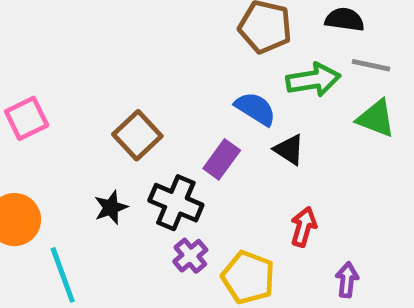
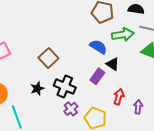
purple rectangle: (222, 159) -> (97, 76), moved
purple arrow: (347, 280) -> (138, 107), moved

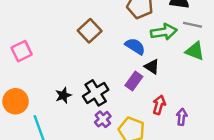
brown square: (48, 58) -> (90, 31), moved
black cross: (65, 87) -> (96, 93), turned 35

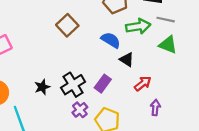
purple rectangle: (134, 81) -> (103, 84), moved
red arrow: (159, 105) -> (143, 84), moved, turned 36

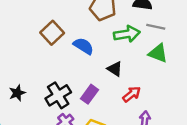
blue semicircle: (111, 40) -> (83, 46), moved
black star: (42, 87) -> (17, 93), moved

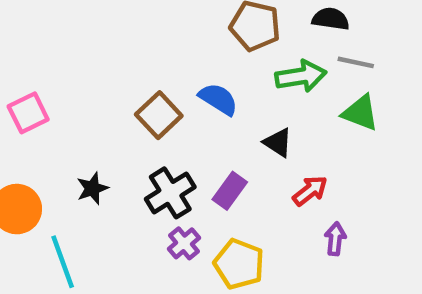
brown square: (52, 33) -> (159, 115), moved

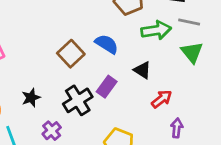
green triangle: (360, 113) -> (192, 52), turned 30
purple rectangle: (230, 191) -> (107, 87), moved
purple cross: (184, 243) -> (52, 131), moved

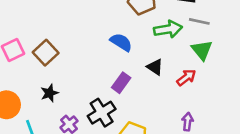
brown square: (71, 54) -> (46, 53), moved
red arrow: (162, 99) -> (186, 77), moved
black cross: (78, 100) -> (102, 113), moved

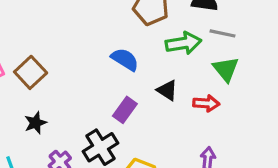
red arrow: (186, 77) -> (206, 103), turned 42

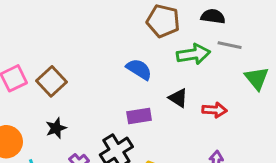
green triangle: (226, 69) -> (257, 78), moved
purple rectangle: (125, 110) -> (139, 116), turned 45

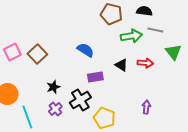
blue semicircle: (139, 69) -> (85, 50), moved
red arrow: (214, 110) -> (145, 63), moved
black star: (56, 128) -> (53, 87), moved

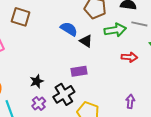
blue semicircle: (85, 50) -> (69, 29), moved
brown square: (37, 54) -> (21, 17), moved, turned -30
black triangle: (121, 65) -> (86, 41), moved

